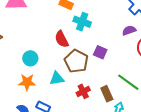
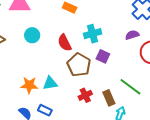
cyan cross: (82, 22) -> (93, 34), moved, turned -36
cyan circle: (30, 58) -> (32, 35), moved
cyan triangle: (57, 78) -> (50, 83), moved

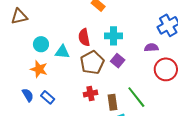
cyan circle: (32, 35) -> (41, 44), moved
cyan triangle: (50, 83) -> (62, 52), moved

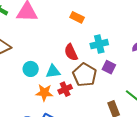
orange star: (39, 69) -> (44, 93), moved
red cross: (90, 94) -> (65, 89), moved

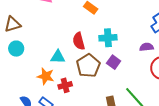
cyan circle: (31, 69) -> (16, 49), moved
red cross: (65, 89) -> (65, 85), moved

